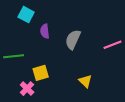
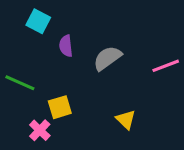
gray semicircle: (73, 40) -> (107, 58), turned 30
green line: (14, 56) -> (20, 83), turned 30

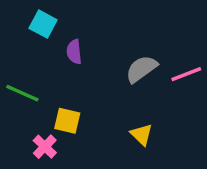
gray semicircle: (107, 58) -> (141, 69), moved
yellow square: (60, 107) -> (67, 121), turned 30

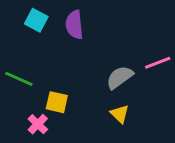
purple semicircle: (74, 52) -> (74, 25), moved, size x1.4
gray semicircle: (141, 69) -> (120, 77), moved

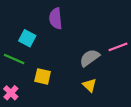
cyan square: (36, 20) -> (27, 38), moved
pink cross: (38, 124) -> (11, 93), moved

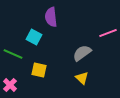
cyan square: (27, 38) -> (34, 37), moved
pink line: (118, 47) -> (108, 33), moved

